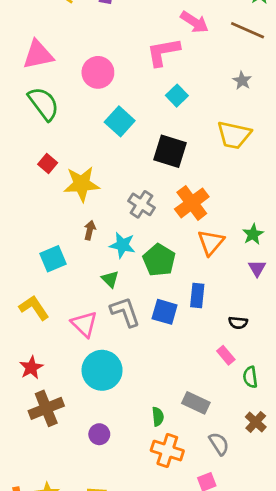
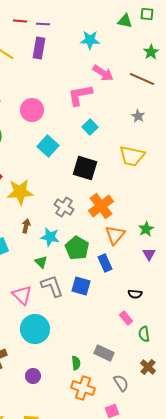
blue rectangle: (197, 295) -> (105, 263), moved, turned -30

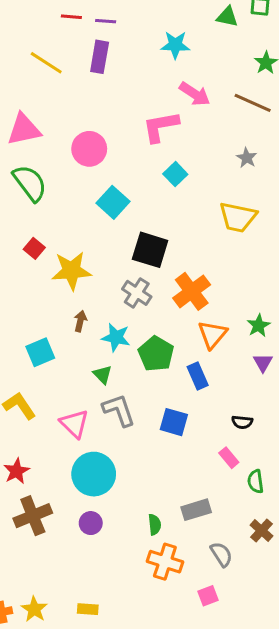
black square: (85, 168) -> (150, 250), moved
blue square: (81, 286) -> (174, 422), moved
gray rectangle: (104, 353) -> (196, 510), turned -42
purple circle: (33, 376) -> (91, 523), moved

